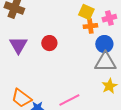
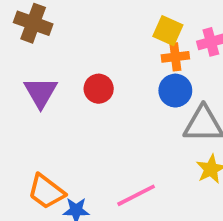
blue circle: (104, 44) -> (175, 91), moved

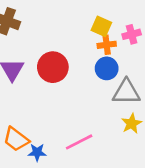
red circle: (99, 89) -> (53, 67), size x1.5

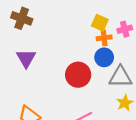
red circle: (53, 67) -> (78, 75), moved

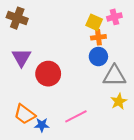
pink cross: (125, 29) -> (114, 17), moved
red circle: (78, 75) -> (48, 74), moved

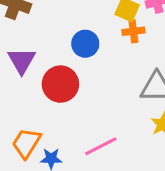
blue circle: (98, 57) -> (85, 44), moved
orange trapezoid: (25, 114) -> (26, 143), turned 85

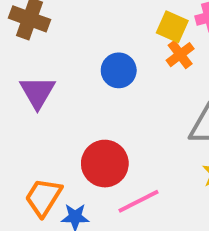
orange cross: (133, 31) -> (180, 55), turned -30
red circle: (60, 84) -> (105, 164), moved

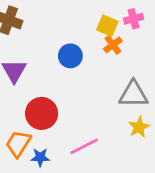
red circle: (105, 164) -> (42, 113), moved

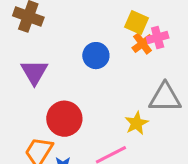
pink cross: (133, 19) -> (158, 38), moved
yellow star: (139, 127) -> (136, 123), moved

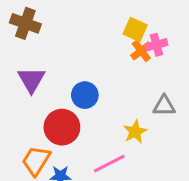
blue circle: (96, 56) -> (85, 95), moved
gray triangle: (165, 98) -> (164, 106), size x0.7

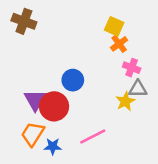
pink cross: (156, 45) -> (132, 68), moved, turned 36
purple triangle: (31, 80) -> (35, 100), moved
yellow star: (135, 132) -> (125, 101), moved

